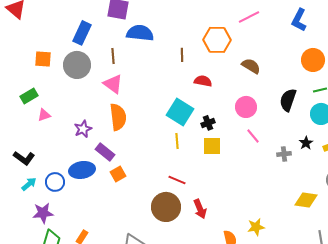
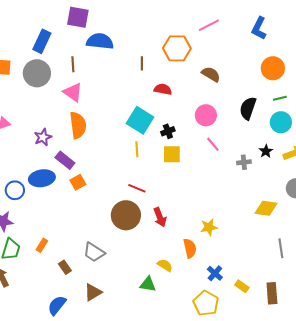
yellow star: (256, 227) -> (209, 227), moved

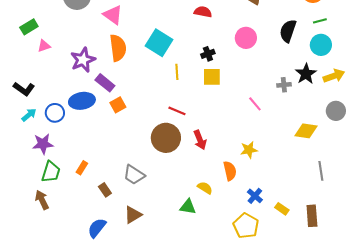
cyan square: (140, 120) -> (159, 43), moved
purple star: (43, 137) -> (83, 60), size x1.4
pink line: (213, 144) -> (255, 104), moved
black star: (266, 151) -> (306, 74), size x1.5

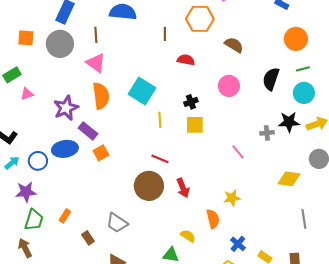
black star: (306, 74) -> (289, 122), turned 30

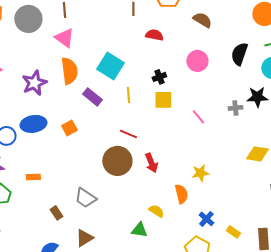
purple rectangle: (88, 131) -> (92, 97), moved
pink line: (238, 152) -> (198, 117), moved
orange rectangle: (65, 216) -> (33, 177), moved, turned 56

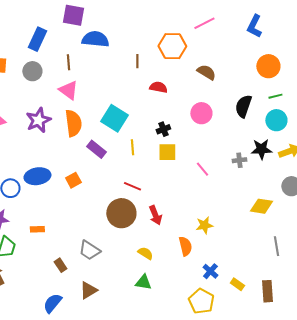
gray circle: (28, 19) -> (32, 71), size x0.7
purple star: (34, 83) -> (38, 120), moved
yellow semicircle: (156, 211) -> (145, 253), moved

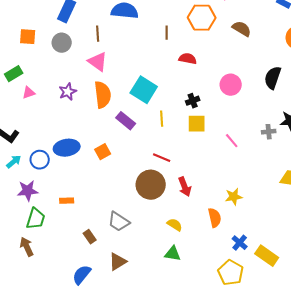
brown semicircle: (206, 72) -> (242, 29), moved
purple star: (38, 120) -> (68, 92), size x0.7
yellow rectangle: (237, 284) -> (267, 256), size x1.6

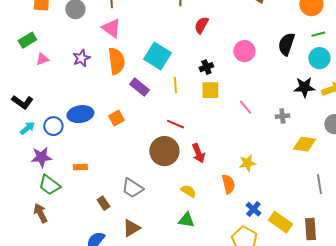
red semicircle: (188, 59) -> (201, 25), turned -72
gray cross: (269, 132) -> (282, 116), moved
green trapezoid: (36, 219) -> (49, 185), turned 110

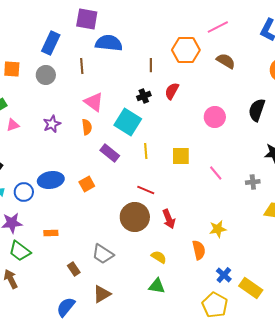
pink triangle: (111, 28) -> (94, 102), moved
orange semicircle: (116, 61) -> (87, 127), size x0.6
black cross: (206, 67) -> (144, 96), moved

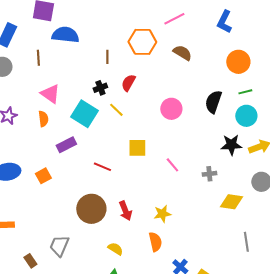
yellow line: (146, 151) -> (116, 110), moved, turned -42
purple rectangle: (110, 153) -> (66, 145), turned -66
red line: (146, 190) -> (102, 167), moved
yellow star: (218, 229) -> (162, 214), moved
gray trapezoid: (103, 254) -> (59, 246), turned 80

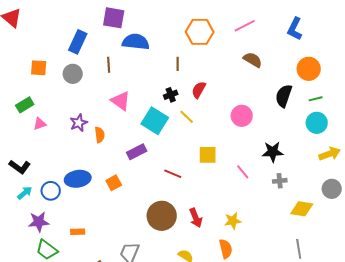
orange hexagon: (142, 42) -> (200, 32), moved
black semicircle: (213, 102) -> (284, 96), moved
orange semicircle: (43, 119) -> (100, 135), moved
black star: (231, 145) -> (273, 152), moved
gray line: (246, 242) -> (299, 249), moved

